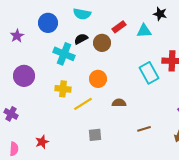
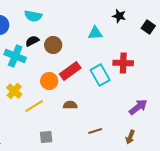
black star: (160, 14) -> (119, 16), moved
red rectangle: (119, 27) -> (70, 71), moved, size x1.5
yellow cross: (63, 89) -> (14, 91), turned 35

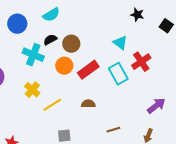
cyan semicircle: (33, 16) -> (51, 15), turned -42
cyan triangle: (95, 33) -> (120, 43), moved, turned 42
red cross: (123, 63) -> (141, 62), turned -36
orange circle: (49, 81) -> (64, 66), moved

